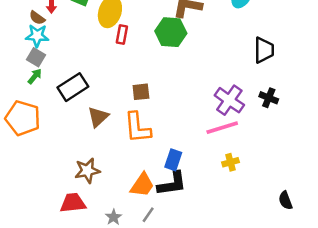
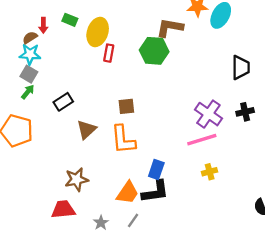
brown semicircle: (37, 18) -> (30, 38), turned 112
black rectangle: (73, 87) -> (63, 102), size x0.7
black cross: (269, 98) -> (245, 112), turned -35

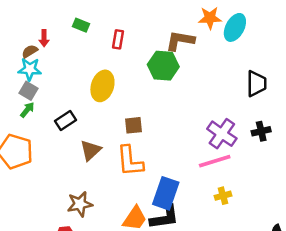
green rectangle: (70, 20) -> (81, 25), moved
yellow ellipse: (98, 32) -> (102, 86), moved
red rectangle: (109, 53) -> (118, 39), moved
blue rectangle: (156, 169) -> (166, 193), size x1.5

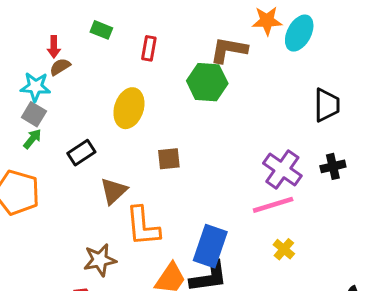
brown semicircle: (30, 51) -> (60, 67), moved
orange L-shape: (130, 161) -> (143, 226), moved
yellow cross: (223, 196) -> (284, 249), turned -35

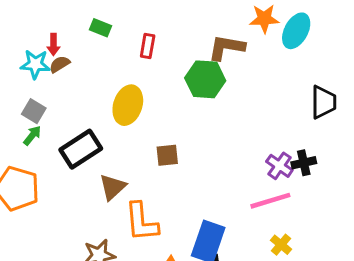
cyan star: (35, 87) -> (35, 64), moved
black rectangle: (81, 153) -> (81, 149), size x1.5
black cross: (333, 166) -> (304, 163), moved
purple cross: (282, 169) -> (279, 166), size x0.7

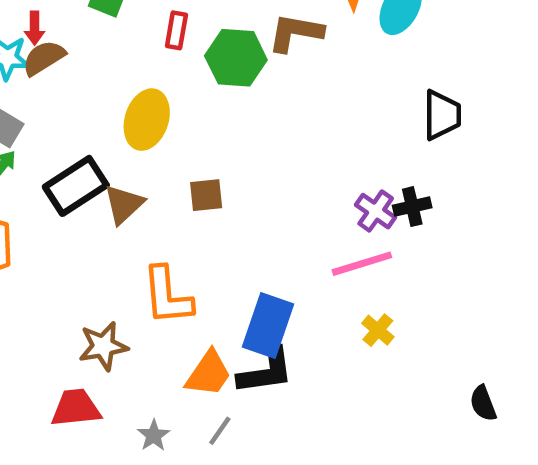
brown semicircle: (60, 64) -> (44, 58), size x1.4
green hexagon: (205, 79) -> (236, 58), moved
brown triangle: (113, 187) -> (124, 204), moved

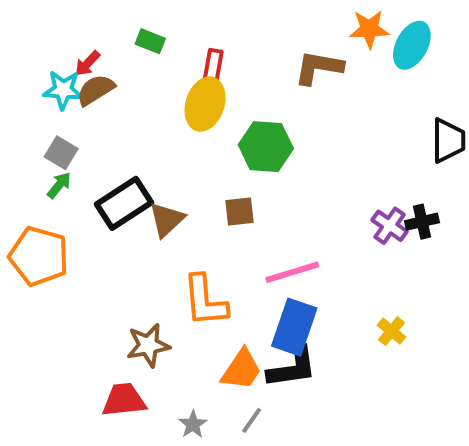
red arrow: (35, 28) -> (87, 64), turned 44
green hexagon: (236, 58) -> (266, 147), moved
yellow ellipse: (147, 120) -> (205, 104), moved
pink line: (362, 264) -> (292, 272), moved

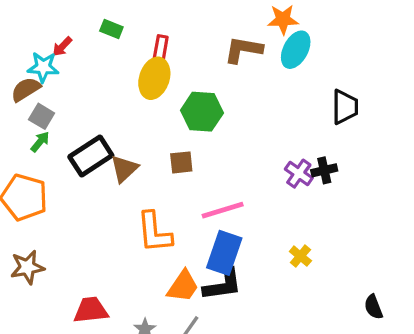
cyan ellipse: (412, 45) -> (296, 50), moved
brown semicircle: (96, 90) -> (26, 89), moved
brown star: (148, 345) -> (27, 267), moved

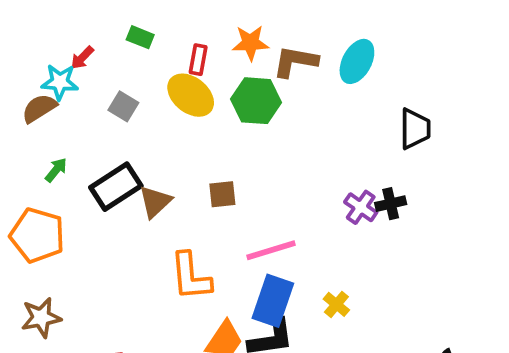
orange star: (283, 20) -> (250, 43), moved
yellow ellipse: (154, 78) -> (191, 95), turned -69
green hexagon: (202, 112) -> (256, 101), moved
gray square: (42, 116) -> (123, 106), moved
yellow cross: (300, 256) -> (336, 304), moved

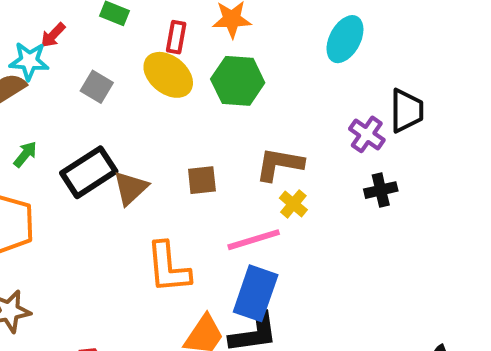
brown L-shape: (295, 61) -> (279, 164), moved
purple cross: (361, 207) -> (367, 134), moved
yellow cross: (336, 304) -> (293, 204), moved

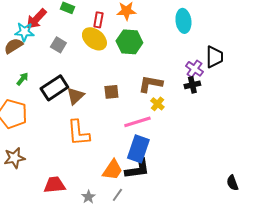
red arrow: (53, 35) -> (36, 19), size x1.6
cyan ellipse: (345, 39) -> (183, 21), turned -35
black cross: (381, 190) -> (192, 85), moved
orange L-shape: (168, 268) -> (78, 133), moved

